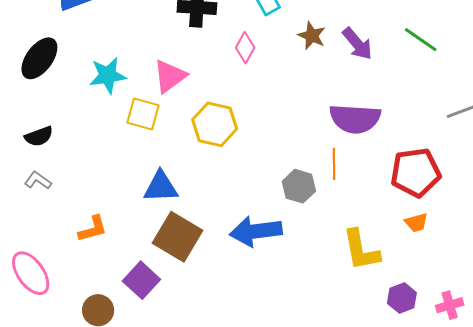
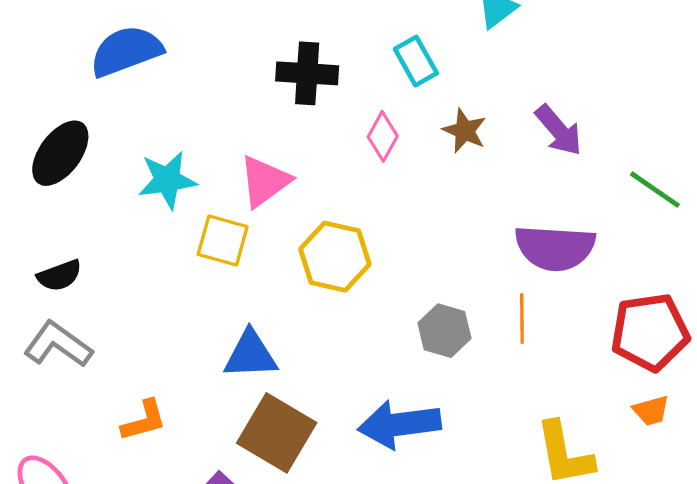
brown star: (312, 36) -> (465, 131), moved
green line: (421, 40) -> (655, 190), moved
gray L-shape: (38, 180) -> (58, 344), size x1.6
gray hexagon: (299, 186) -> (444, 331), moved

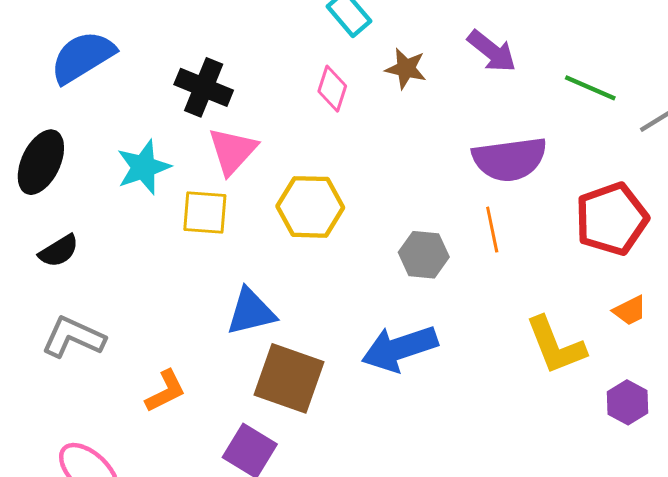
black cross: (307, 73) -> (204, 87), moved, turned 30
black semicircle: (59, 275) -> (59, 251), moved
orange trapezoid: (651, 411) -> (630, 311), moved

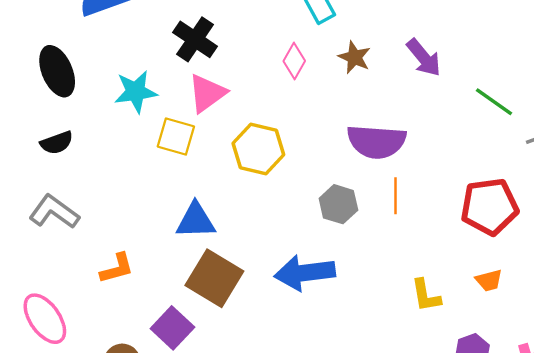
purple semicircle: (510, 159) -> (376, 142), moved
black ellipse: (41, 162) -> (57, 71), turned -60
yellow L-shape: (555, 345) -> (426, 295), size x0.7

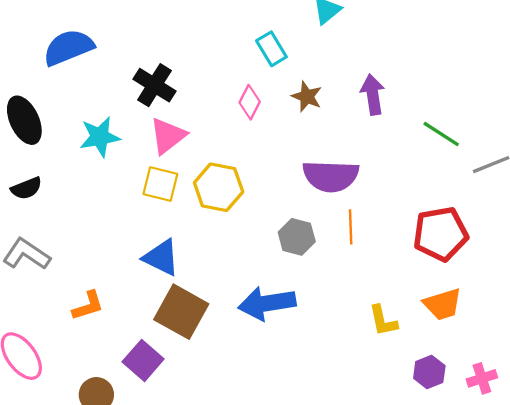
purple arrow: (424, 58) -> (373, 94), turned -147
yellow square: (176, 137) -> (160, 184), moved
blue triangle: (196, 221) -> (161, 258), turned 30
orange trapezoid: (489, 280) -> (443, 304), size x1.5

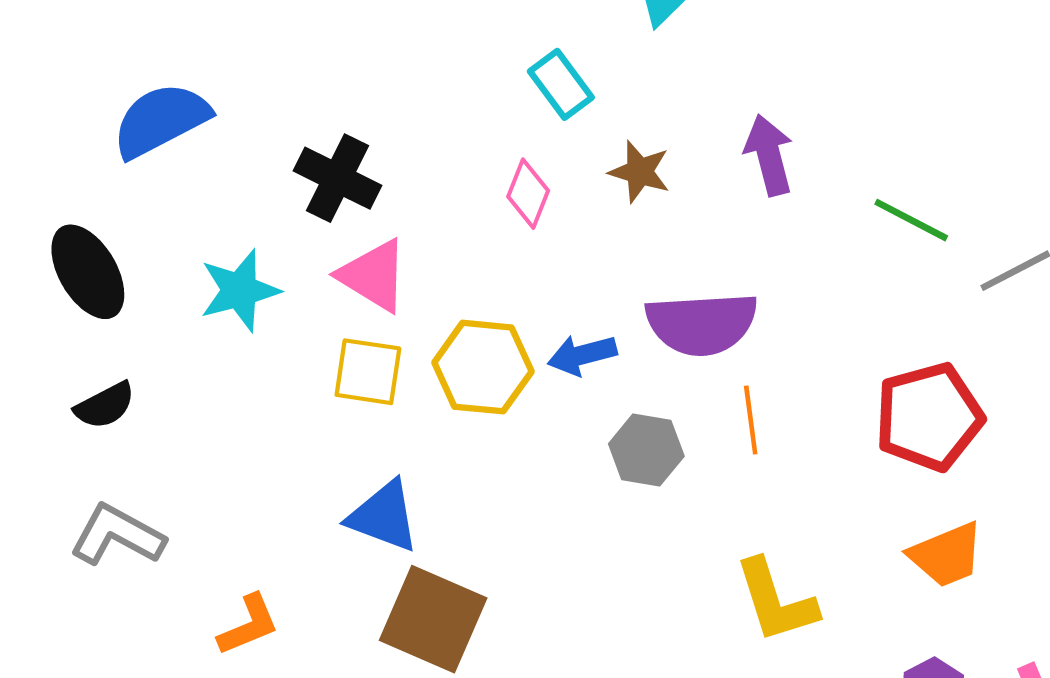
pink triangle: (168, 136) -> (373, 275), turned -45
blue arrow: (267, 303) -> (582, 355), moved, size x0.6
yellow L-shape: (383, 321) -> (776, 601), moved, size x1.4

